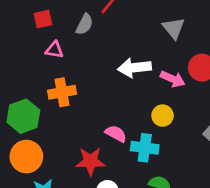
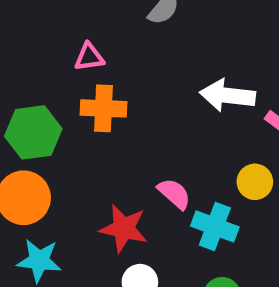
pink triangle: (54, 50) -> (89, 57), moved, turned -30

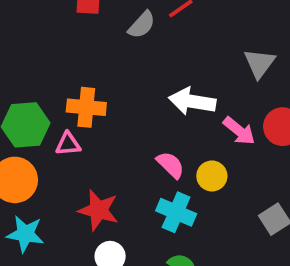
pink triangle: (89, 57) -> (68, 144), moved
pink semicircle: (174, 194) -> (170, 165), moved

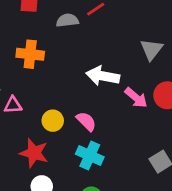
gray semicircle: (142, 25) -> (67, 20), turned -140
orange cross: (86, 107) -> (30, 54), moved
yellow circle: (212, 176) -> (53, 121), moved

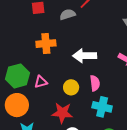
white arrow: (103, 76) -> (85, 56), moved
pink semicircle: (86, 121) -> (95, 83), turned 49

